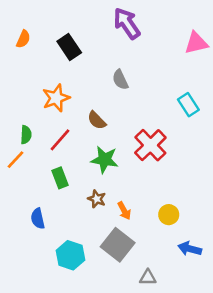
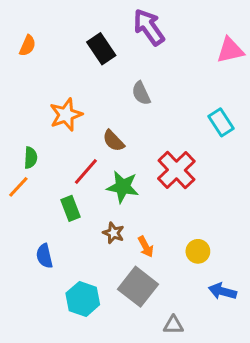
black rectangle: (69, 47) -> (101, 49), moved
red line: (60, 140) -> (86, 172), moved

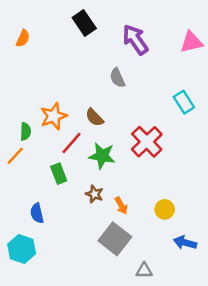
purple arrow: (149, 27) -> (135, 40), moved
black rectangle: (101, 49) -> (84, 23), moved
orange star: (66, 115) -> (54, 116), moved
cyan hexagon: (83, 299) -> (22, 249), moved

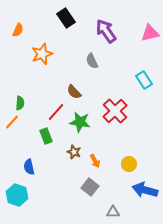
orange star: (54, 116) -> (42, 54), moved
gray square: (115, 239) -> (90, 187), size x0.7
blue arrow: (185, 243) -> (145, 190), size x1.4

